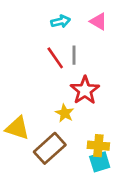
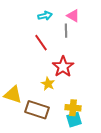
gray line: (74, 55) -> (66, 31), moved
brown rectangle: (50, 148) -> (37, 110), turned 60

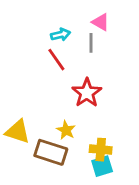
cyan arrow: (45, 16) -> (61, 35), moved
yellow star: (48, 84) -> (66, 130), moved

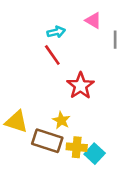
gray line: (91, 43) -> (115, 40), moved
yellow cross: (101, 150) -> (77, 147), moved
cyan square: (102, 166) -> (95, 154), turned -30

